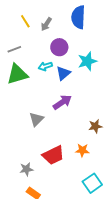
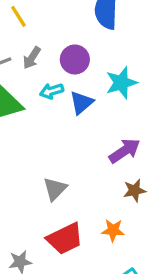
gray arrow: (46, 24) -> (32, 58), moved
purple arrow: (62, 102) -> (125, 151), moved
gray triangle: (36, 119) -> (55, 189), moved

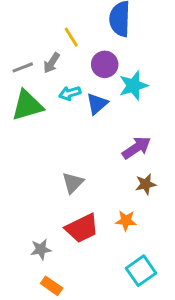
yellow line: (18, 16) -> (71, 37), moved
purple circle: (75, 60) -> (105, 64), moved

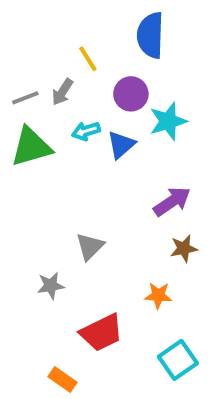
red trapezoid: (82, 228) -> (102, 333), moved
gray star: (41, 249) -> (51, 286), moved

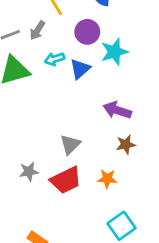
purple arrow: (172, 201) -> (117, 110), turned -128
gray triangle: (90, 246) -> (70, 144), moved
red trapezoid: (102, 333) -> (66, 180), moved

